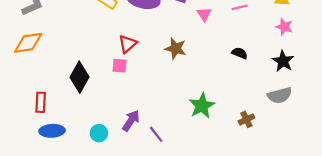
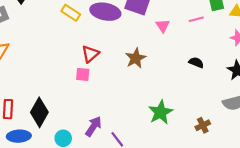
brown star: (176, 49) -> (136, 58), turned 30
black diamond: (80, 77) -> (39, 112), moved

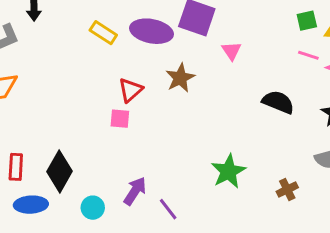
pink line: (196, 19) -> (308, 55), moved, turned 32
brown star: (136, 58) -> (180, 78), moved
black semicircle: (196, 63) -> (278, 102), size x1.5

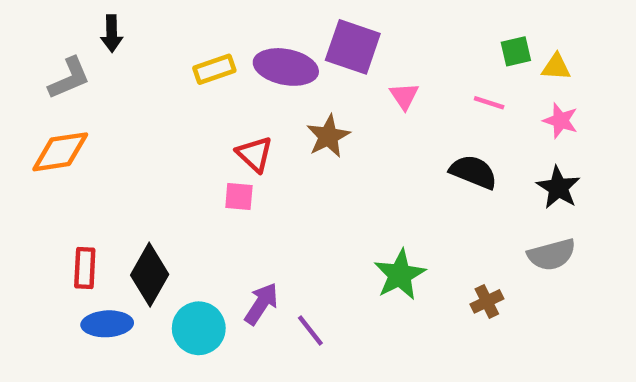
yellow rectangle: (103, 33) -> (214, 69), turned -52
pink line: (308, 55) -> (489, 103), moved
red triangle: (130, 90) -> (255, 154), turned -36
cyan circle: (93, 208) -> (199, 328), size x1.5

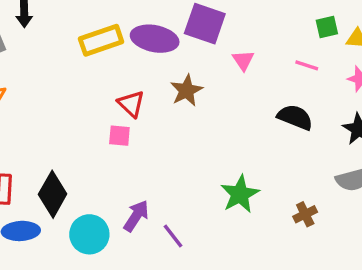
yellow rectangle: (214, 69) -> (101, 40), size x1.4

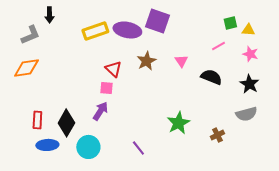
pink triangle: (243, 60) -> (181, 61), moved
pink line: (307, 65) -> (218, 46), turned -48
purple arrow: (136, 216) -> (100, 111), moved

